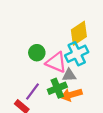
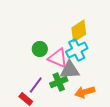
gray triangle: (69, 75) -> (70, 70), size x1.5
orange arrow: (71, 95) -> (85, 92), moved

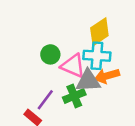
cyan cross: (77, 50) -> (97, 56), turned 30
orange arrow: (85, 92) -> (107, 76), moved

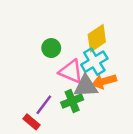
green circle: (50, 54) -> (51, 48), moved
cyan cross: (97, 56) -> (94, 62), turned -35

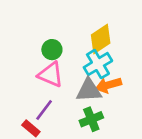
pink triangle: (71, 71) -> (51, 75), moved
green cross: (72, 101) -> (91, 119), moved

